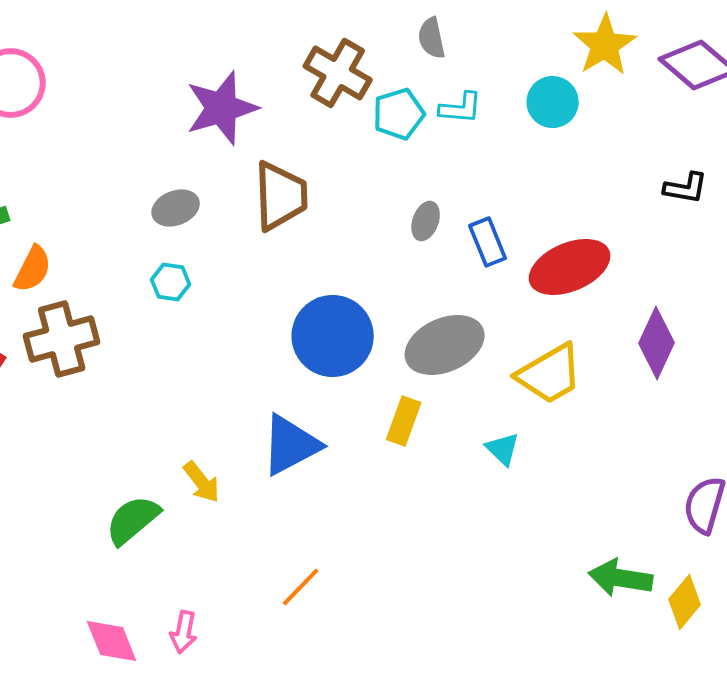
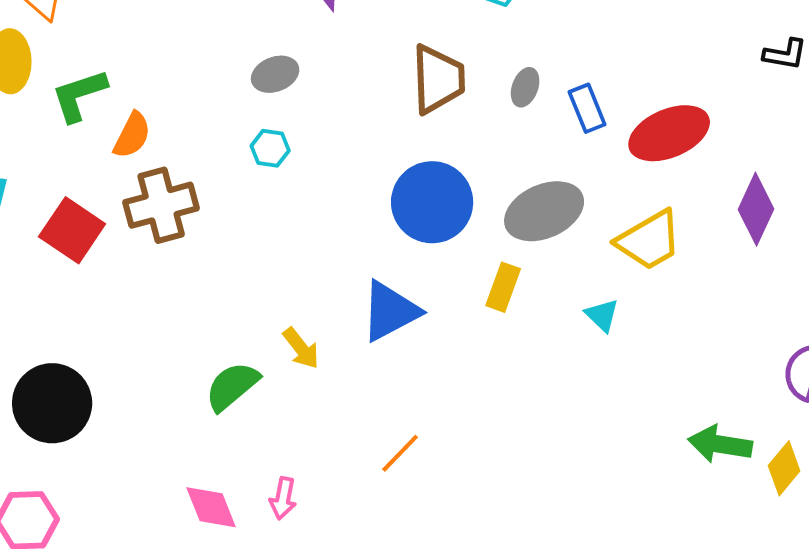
brown trapezoid: (281, 196) -> (438, 79), moved

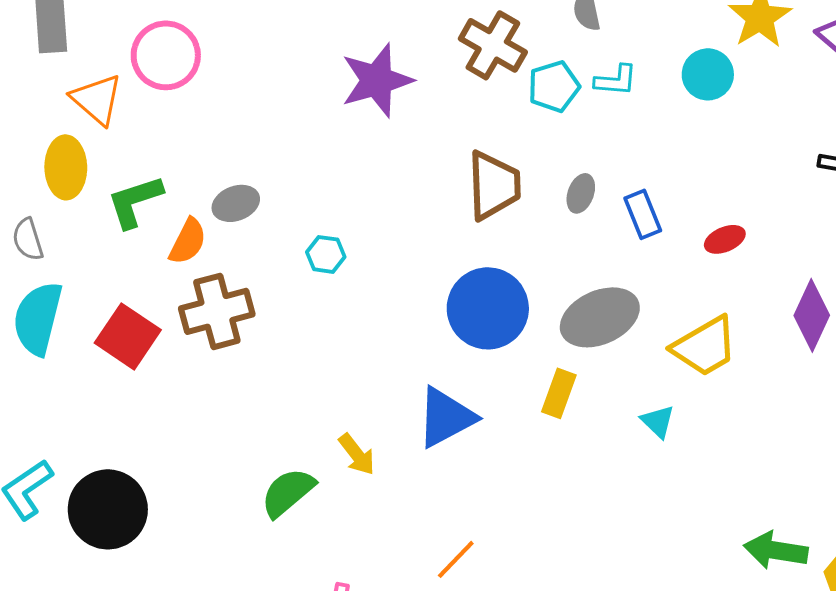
gray ellipse: (275, 74) -> (236, 203), moved
red ellipse: (669, 133) -> (725, 239), size x0.5

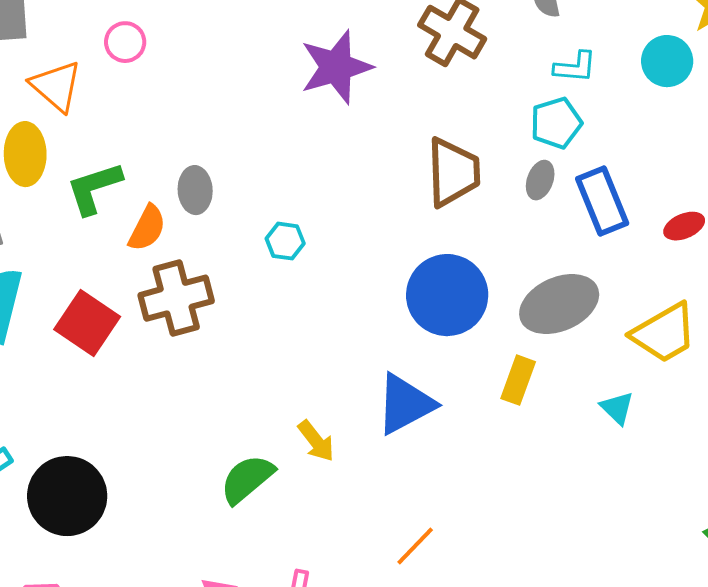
pink circle: (166, 55) -> (125, 42), size x0.6
cyan pentagon: (554, 86) -> (556, 123), moved
gray ellipse: (236, 203) -> (195, 190), turned -72
blue rectangle: (643, 214) -> (602, 201), size x1.4

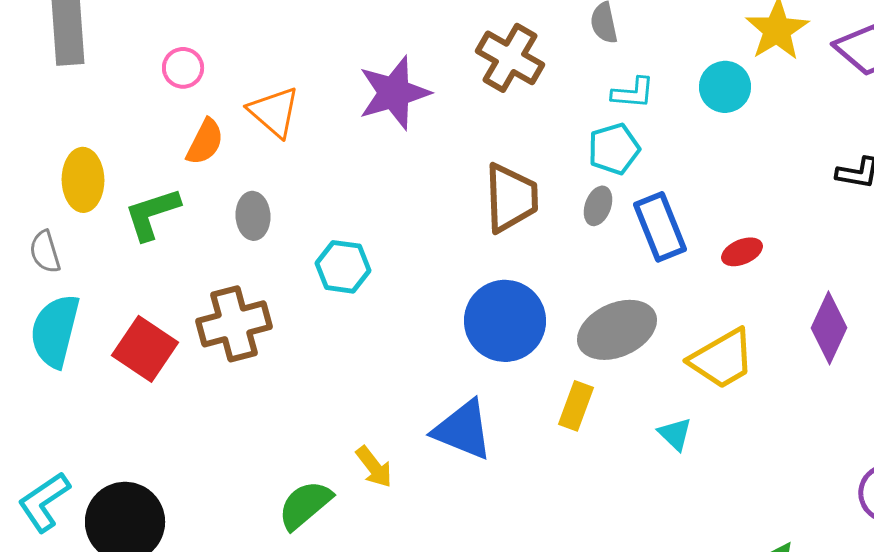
orange triangle: (56, 86) -> (274, 112), moved
orange semicircle: (147, 228) -> (205, 142), moved
cyan hexagon: (285, 241) -> (343, 267), size x1.4
blue triangle: (405, 404) -> (463, 430), turned 50

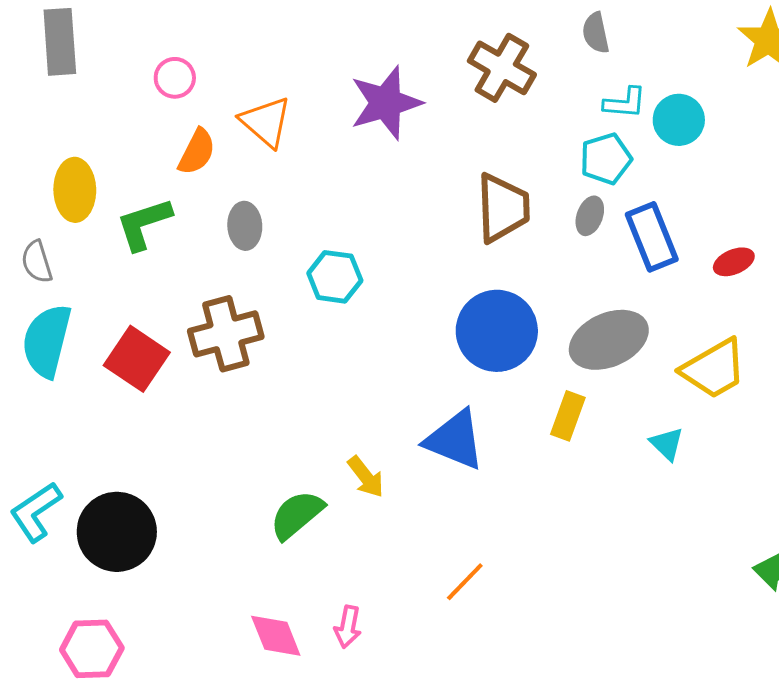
cyan circle: (725, 87) -> (679, 120), moved

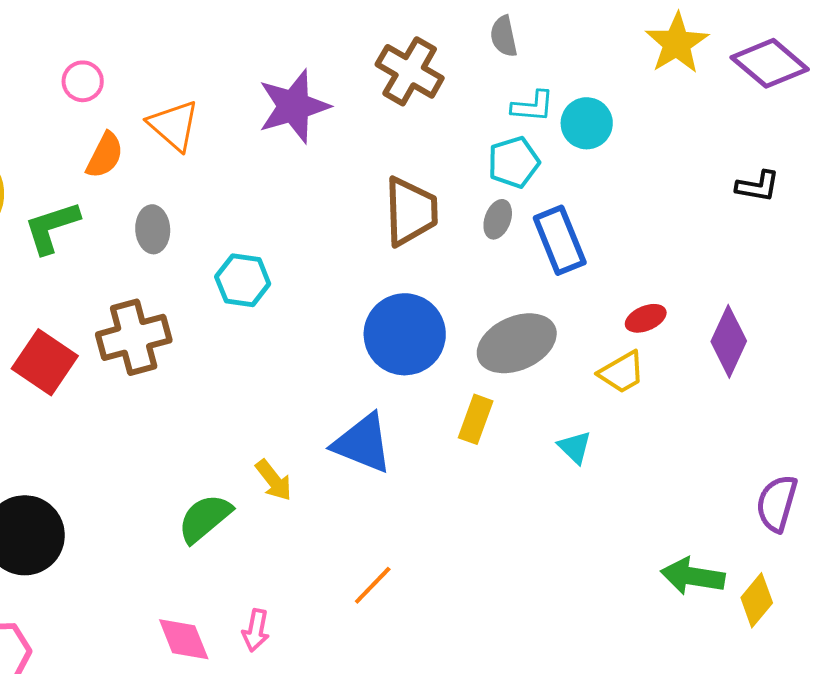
red ellipse: (734, 262) -> (646, 318), moved
yellow trapezoid: (714, 369) -> (622, 372), size x0.7

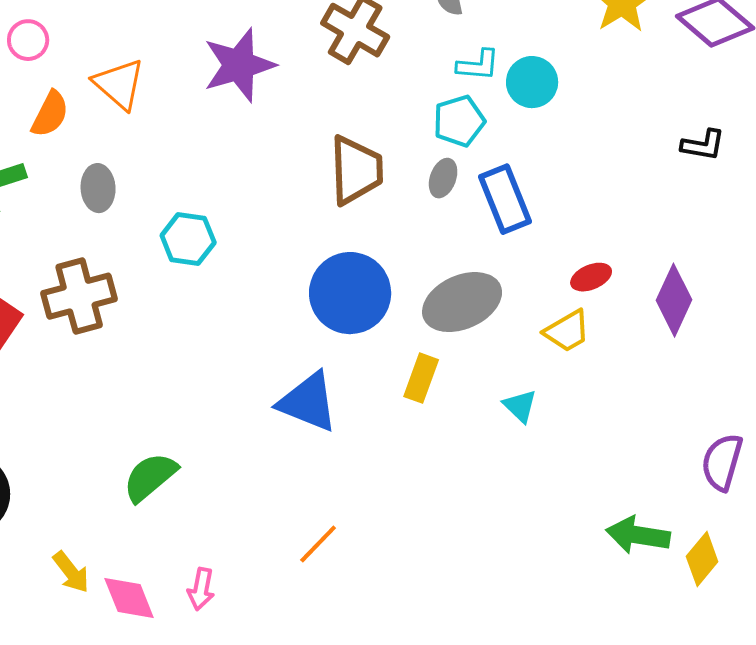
yellow arrow: (274, 480) -> (71, 572), moved

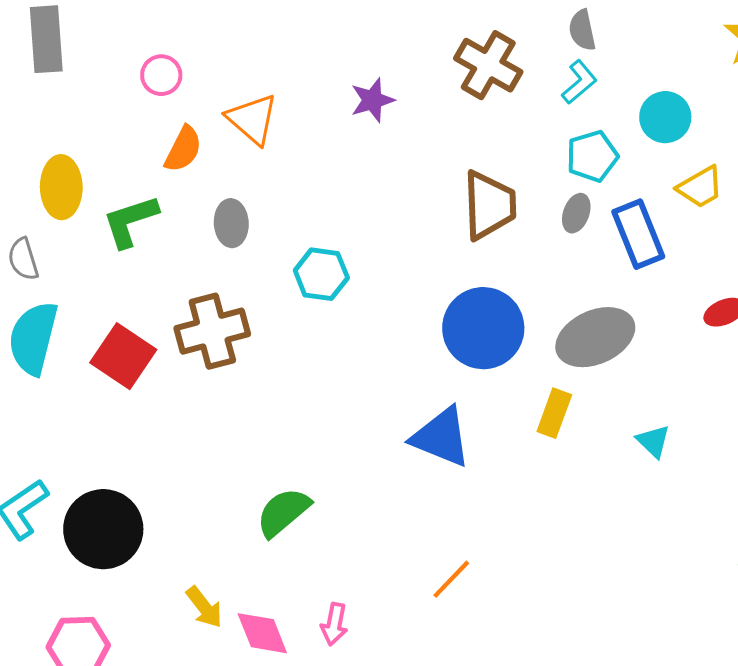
purple star: (239, 65) -> (372, 100), size x0.6
cyan L-shape: (478, 65) -> (579, 82), moved, turned -45
yellow trapezoid: (567, 331) -> (700, 187), moved

